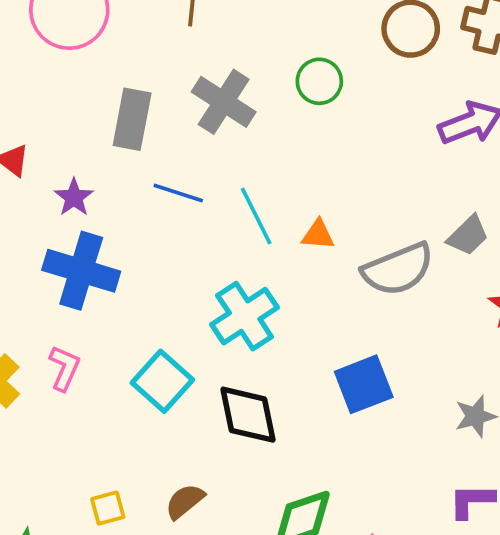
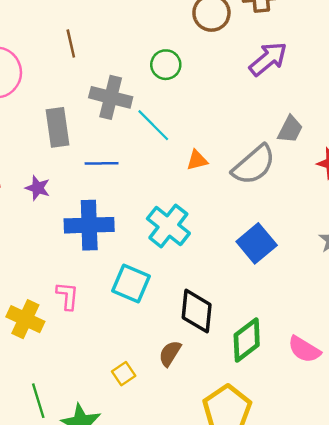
cyan line: (256, 216) -> (153, 125), moved
blue cross: (81, 271) -> (89, 225), moved
black diamond: (248, 415) -> (197, 311), moved, turned 36

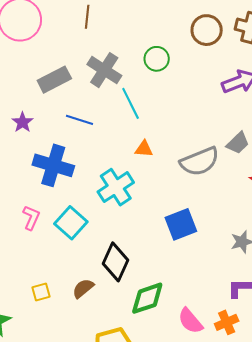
gray rectangle: (58, 127) -> (54, 80), turned 52
orange triangle: (197, 160) -> (144, 149), moved
pink L-shape: (67, 296) -> (31, 218), moved

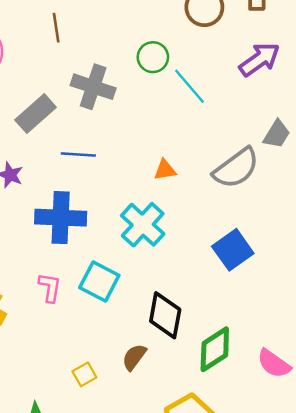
cyan line: (131, 103) -> (189, 86), moved

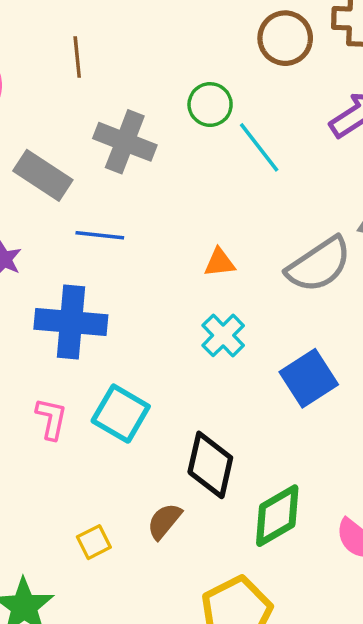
gray rectangle: (36, 114) -> (43, 175), turned 72
cyan cross: (143, 225) -> (223, 335), moved, size x0.7

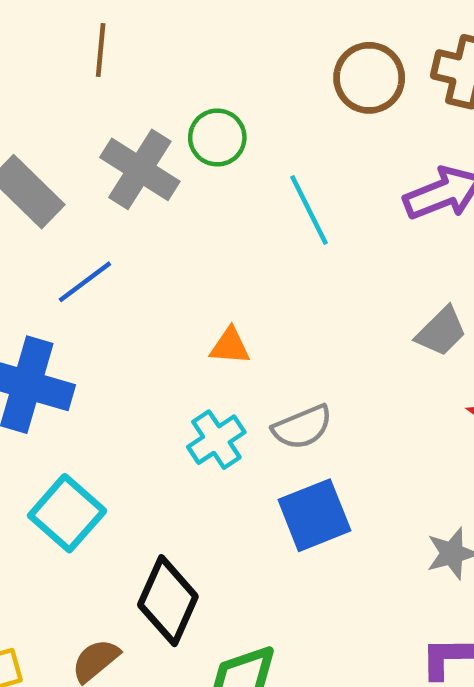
green circle: (210, 105) -> (217, 137), moved
blue line: (100, 235) -> (85, 282), turned -54
gray semicircle: (319, 265) -> (302, 427), moved, size x0.7

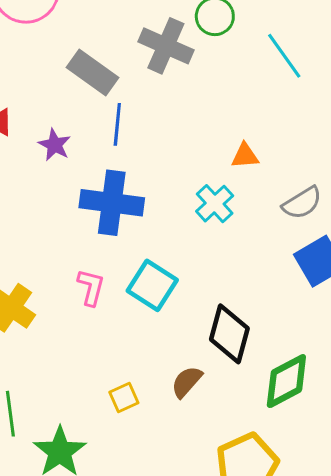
blue line: (85, 282) -> (117, 124), moved, turned -39
cyan cross: (216, 440) -> (215, 204), moved

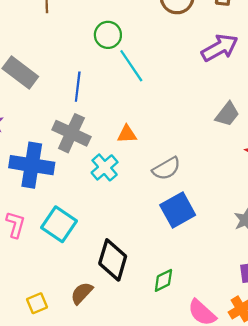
gray cross: (166, 46) -> (71, 133), moved
cyan line: (284, 56) -> (131, 66), moved
blue line: (117, 124) -> (78, 87), moved
green diamond: (286, 381) -> (163, 280), moved, size x0.6

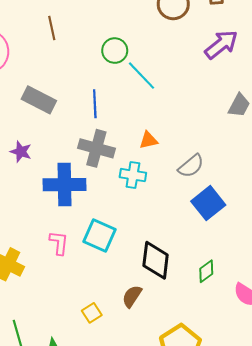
cyan cross: (105, 167) -> (133, 175), turned -30

